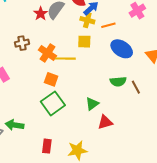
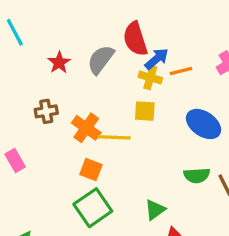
red star: (41, 14) -> (59, 63), moved
orange line: (108, 25) -> (181, 71), moved

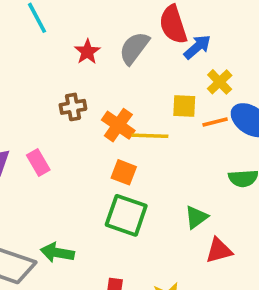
orange line: (181, 71) -> (215, 122), moved
yellow cross: (150, 77) -> (220, 82), moved, turned 30
green square: (93, 208) -> (126, 215), turned -36

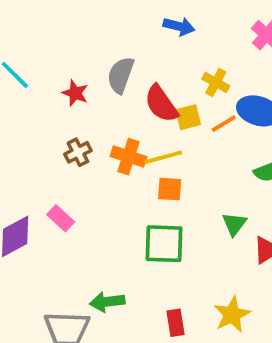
red semicircle: (173, 25) -> (161, 104), moved
blue arrow: (197, 47) -> (179, 26), moved, turned 72
orange square: (124, 172) -> (170, 189), moved

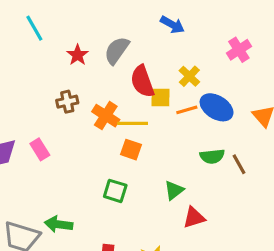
green square: (164, 244) -> (115, 191), size x0.7

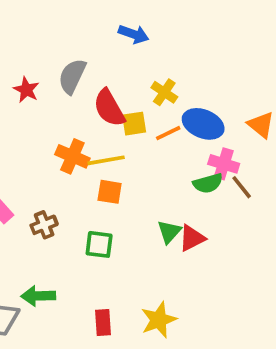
pink cross: (239, 50) -> (224, 164), moved, turned -30
brown cross: (67, 102) -> (44, 225), moved
red triangle: (194, 217) -> (192, 238), moved

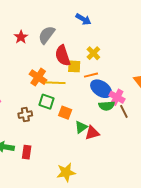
blue ellipse: (203, 124) -> (101, 89), moved
orange square: (110, 192) -> (65, 113), moved
brown cross: (44, 225) -> (25, 115), moved
green square: (99, 244) -> (46, 102), moved
red rectangle: (103, 323) -> (27, 152), moved

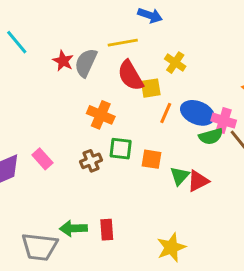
gray semicircle: (47, 35) -> (86, 63), moved
orange line: (91, 75) -> (166, 113), moved, turned -40
yellow line: (55, 83) -> (123, 43), moved
brown cross: (25, 115) -> (91, 161), moved

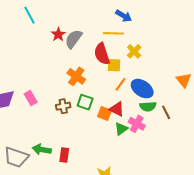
yellow line: (123, 43) -> (114, 33), moved
pink cross: (224, 121) -> (137, 124), moved
red triangle: (198, 181) -> (117, 109), moved, turned 42

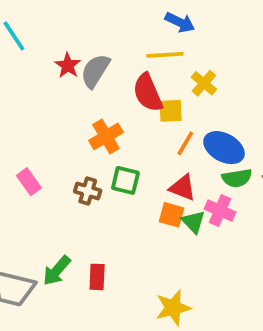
orange cross: (76, 76) -> (106, 136), turned 30
brown cross: (63, 106) -> (88, 191), turned 32
orange square: (104, 114) -> (172, 215), moved
green triangle: (121, 129) -> (193, 222), turned -32
green arrow: (42, 149) -> (57, 271), turned -54

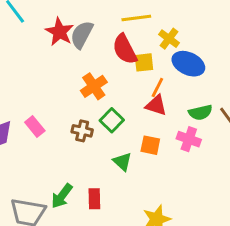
red star: (68, 65) -> (59, 32), size x1.4
blue ellipse: (224, 148) -> (188, 64), moved
green square: (125, 180) -> (112, 120), turned 35
red triangle: (183, 188) -> (156, 105), moved
green triangle: (193, 222) -> (122, 162), moved

